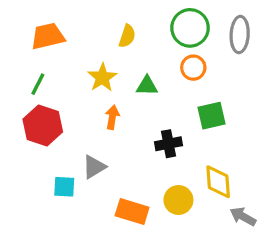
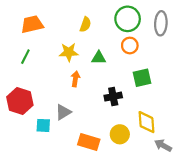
yellow star: (102, 78) -> (69, 52), turned 30
red hexagon: (43, 126) -> (20, 101), moved

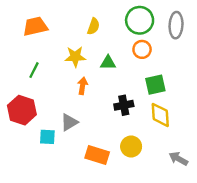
green line: (25, 57) -> (34, 70), moved
yellow diamond: (146, 122) -> (160, 115), moved

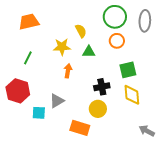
yellow semicircle: (93, 26) -> (81, 31), moved, turned -48
yellow circle: (131, 146) -> (98, 109), moved

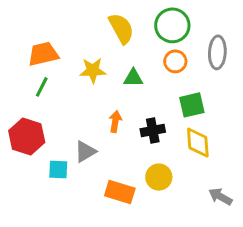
gray ellipse: (145, 21) -> (217, 52), moved
orange trapezoid: (29, 22) -> (43, 54), moved
yellow semicircle: (81, 31) -> (121, 28), moved, size x1.5
orange arrow: (68, 71) -> (115, 121), moved
yellow circle: (98, 109) -> (159, 177), moved

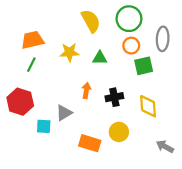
green square: (192, 105) -> (144, 66), moved

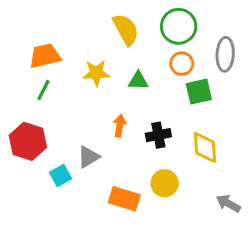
cyan square: (44, 126) -> (61, 175), turned -32

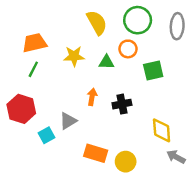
gray ellipse: (225, 54) -> (177, 26), moved
orange circle: (182, 64) -> (128, 49), moved
yellow diamond: (205, 147) -> (162, 130), moved
yellow circle: (165, 183) -> (126, 162), moved

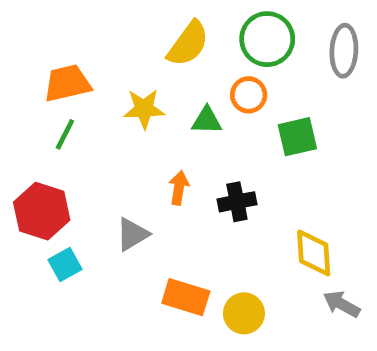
yellow semicircle: (97, 23) -> (188, 44), turned 65
cyan square: (46, 135) -> (65, 265), moved

